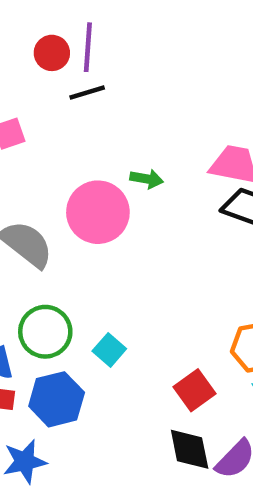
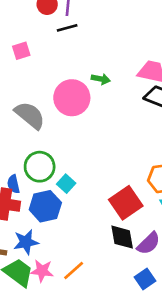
cyan square: (109, 350) -> (66, 184), moved
red square: (194, 390) -> (126, 203), size x1.4

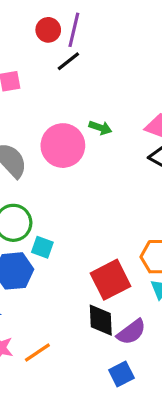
black line: (67, 28) -> (68, 61), turned -30
cyan square: (66, 184) -> (42, 247), turned -30

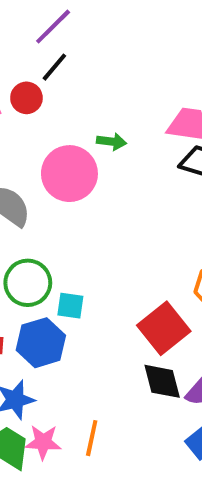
red circle: (48, 30) -> (26, 98), moved
purple line: (74, 30) -> (53, 27), turned 44
orange line: (37, 352) -> (92, 438), turned -32

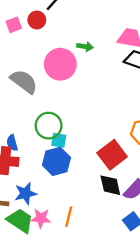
green circle: (28, 283) -> (49, 126), moved
blue hexagon: (41, 343) -> (56, 161), moved

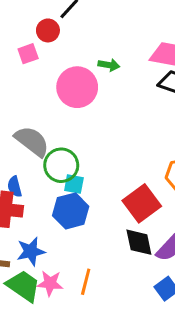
pink square: (14, 25) -> (28, 54), moved
gray semicircle: (24, 81) -> (32, 141), moved

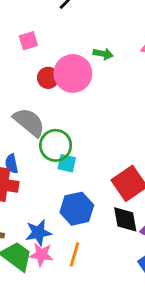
red circle: (48, 30) -> (48, 78), moved
blue hexagon: (71, 211) -> (77, 209), moved
blue star: (31, 251) -> (38, 233), moved

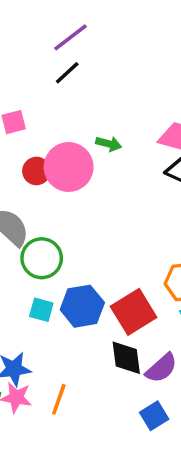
cyan square: (67, 163) -> (41, 310), moved
blue hexagon: (77, 209) -> (82, 306), moved

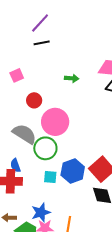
black line: (67, 73) -> (42, 43), turned 42
pink circle: (69, 167) -> (55, 122), moved

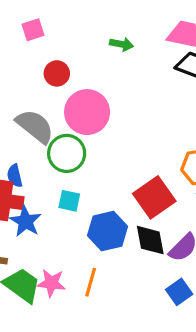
blue hexagon: (73, 171) -> (108, 231), moved
blue star: (41, 212) -> (26, 221), moved, turned -30

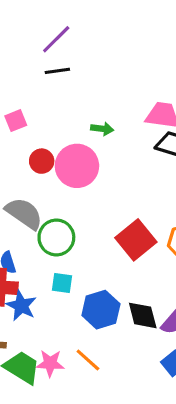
pink circle: (87, 112) -> (77, 166), moved
red square: (154, 197) -> (136, 240), moved
orange line: (91, 282) -> (88, 360), turned -60

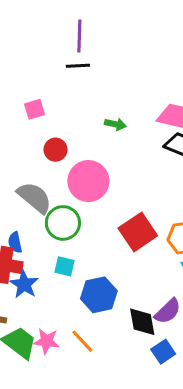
purple line: (56, 39) -> (79, 36), turned -48
pink circle: (77, 166) -> (88, 181), moved
black diamond: (143, 315) -> (142, 322), moved

